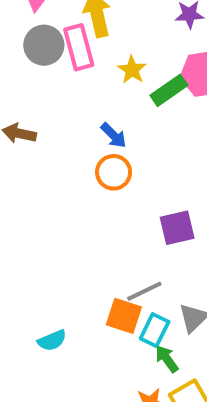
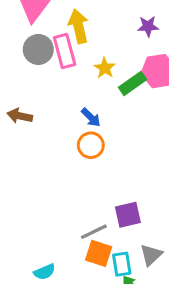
purple square: (177, 228) -> (128, 215), moved
gray line: (144, 291) -> (94, 232), moved
cyan rectangle: (155, 330) -> (122, 264), turned -35

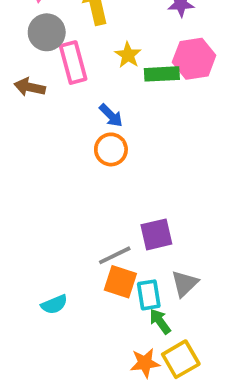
pink rectangle: (65, 51) -> (73, 63), moved
green rectangle: (133, 83) -> (162, 74), turned 32
brown arrow: (20, 116) -> (30, 87), moved

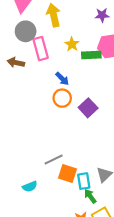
purple square: (156, 234) -> (88, 108), moved, turned -30
gray line: (115, 255) -> (54, 160), moved

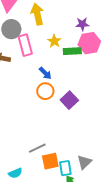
purple star: (102, 15) -> (82, 24), moved
orange square: (68, 174) -> (50, 161), turned -30

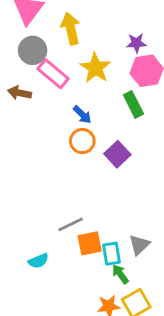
yellow star: (54, 41) -> (95, 68), size x1.5
pink rectangle: (25, 45) -> (53, 74), turned -35
green rectangle: (72, 51) -> (133, 104), moved, turned 66

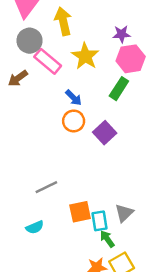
brown arrow: (19, 93) -> (18, 78), turned -48
green rectangle: (133, 104) -> (119, 89), turned 60
gray line: (71, 224) -> (46, 187), moved

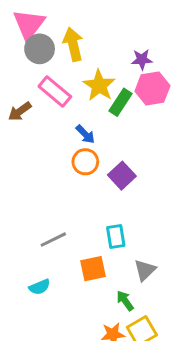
gray circle: (30, 41) -> (40, 49), moved
green rectangle: (119, 89) -> (120, 102), moved
cyan rectangle: (100, 221) -> (116, 237), moved

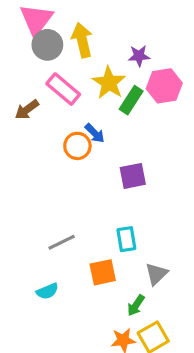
purple star: (142, 60) -> (139, 56), moved
orange circle: (85, 162) -> (77, 146), moved
purple square: (122, 176) -> (133, 176), turned 32
green arrow: (125, 301) -> (136, 305), turned -110

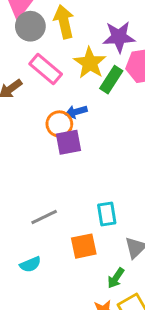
purple star: (139, 56) -> (119, 37), size x1.5
blue arrow: (95, 133) -> (76, 112), turned 120
purple square: (133, 176) -> (69, 142), moved

